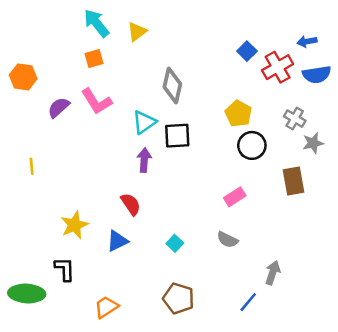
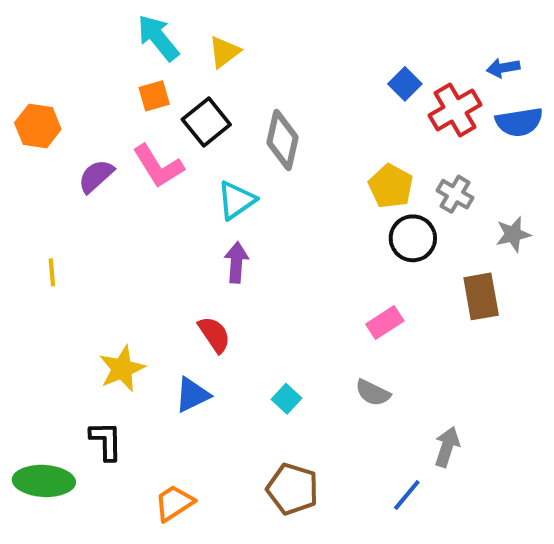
gray cross: (295, 119) -> (455, 194), moved
black square: (177, 136) -> (206, 122), moved, turned -36

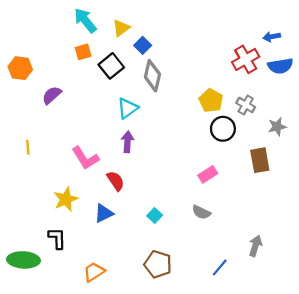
blue square: (405, 84) -> (143, 45), moved
pink L-shape: (158, 166) -> (85, 158), moved
gray arrow: (447, 447) -> (255, 246), moved

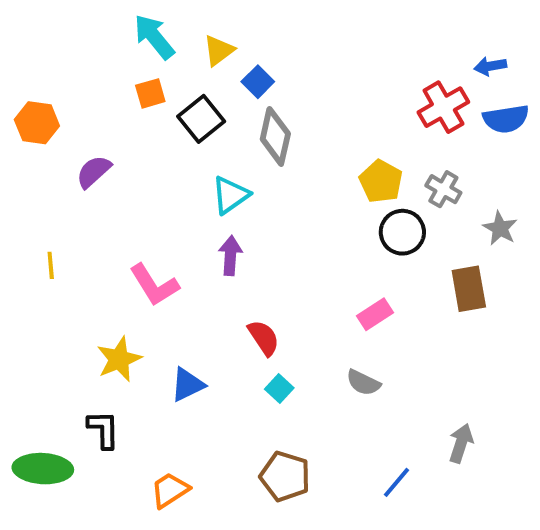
gray star: (277, 127) -> (500, 228), turned -30
red semicircle: (116, 181) -> (264, 338), moved

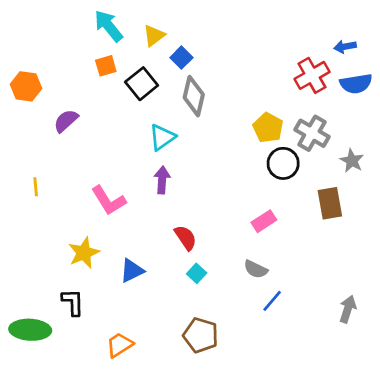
gray cross: (443, 189) -> (312, 133), size x1.4
gray arrow: (461, 443) -> (348, 309), moved
blue line: (397, 482) -> (272, 301), moved

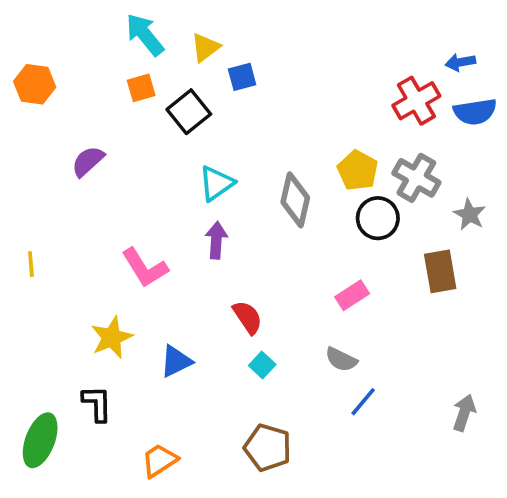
blue square: (181, 58) -> (242, 77), turned 30
orange hexagon: (26, 86) -> (35, 84), moved
gray diamond: (194, 96) -> (295, 200), moved
yellow line: (36, 187) -> (31, 264), moved
green ellipse: (30, 330) -> (40, 440), turned -72

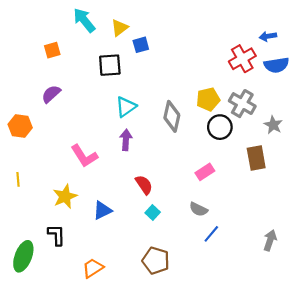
orange hexagon: (35, 84) -> (20, 126), moved
orange square: (141, 88) -> (52, 50), moved
black square: (189, 112) -> (110, 65), turned 35
yellow pentagon: (358, 170) -> (208, 99), turned 30
yellow line: (31, 264) -> (18, 179), moved

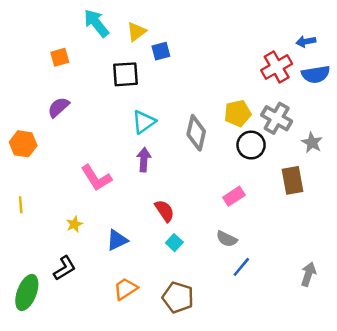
yellow star: (65, 196) -> (74, 224), size x0.6
black L-shape: (56, 235) -> (65, 268), turned 60
orange trapezoid: (93, 268) -> (126, 289), moved

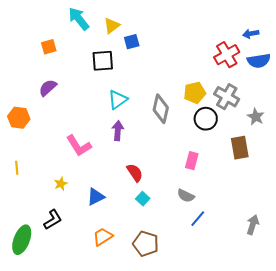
pink rectangle: (234, 196) -> (192, 161), turned -42

